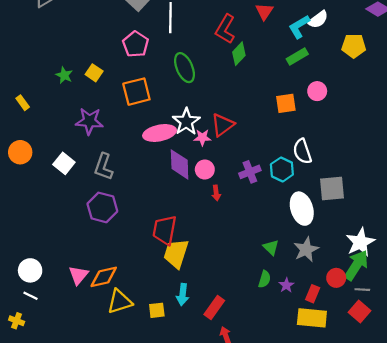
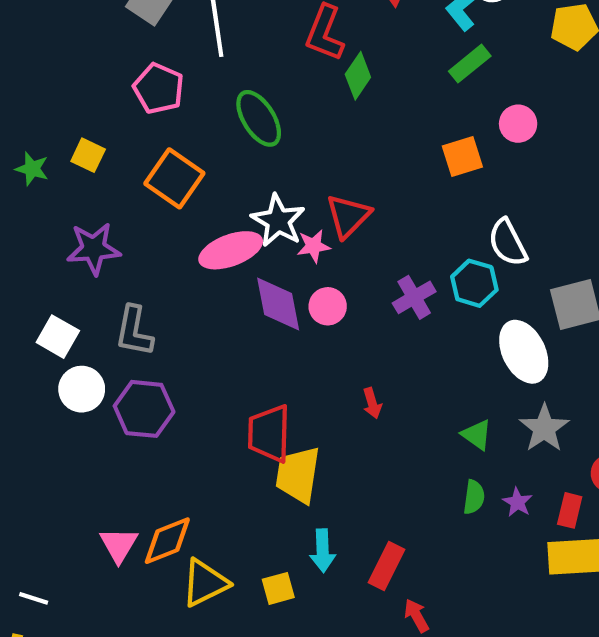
orange square: (136, 92) -> (174, 178), turned -32
red arrow: (216, 193) -> (372, 403), moved
white circle: (30, 270) -> (82, 389), moved

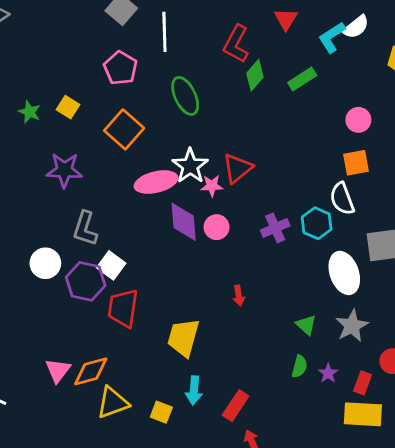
green rectangle: (470, 64) -> (302, 79), moved
orange square: (462, 156) -> (356, 163), moved
white square: (58, 337) -> (111, 265), moved
red trapezoid: (269, 434) -> (123, 308), moved
yellow square: (278, 588) -> (161, 412), turned 30

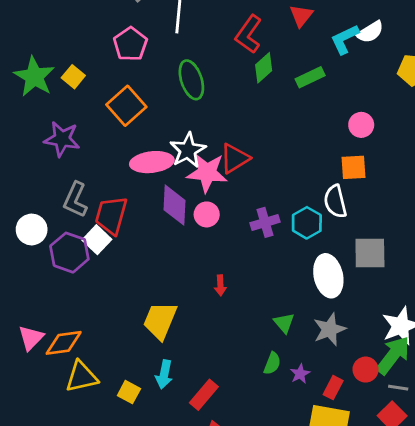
green star: (29, 112) -> (34, 77), size x1.8
pink star: (212, 186) -> (207, 173), size x1.8
red trapezoid: (123, 308) -> (111, 215), moved

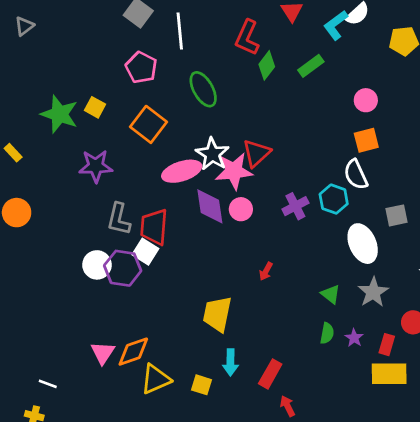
white circle: (32, 229) -> (97, 265), moved
gray square: (370, 253) -> (396, 215), size x0.7
red arrow: (220, 285) -> (266, 271), turned 42

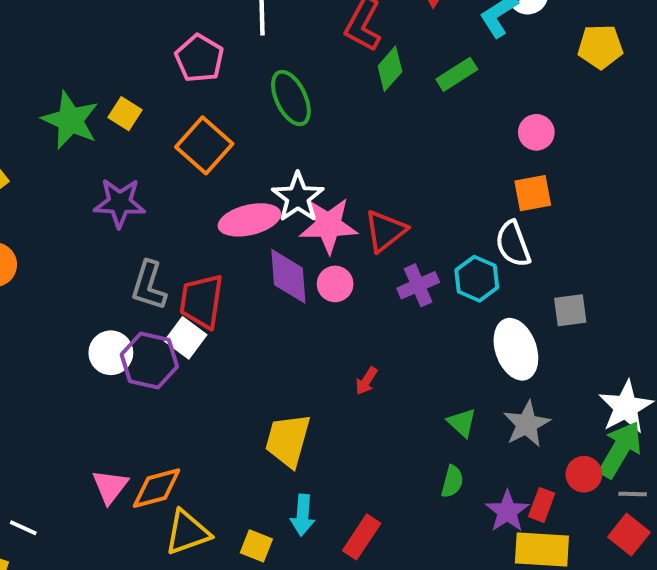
red triangle: (256, 153) -> (385, 231), moved
purple star: (354, 338) -> (507, 511), moved, size x1.5

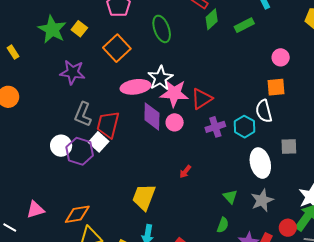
pink triangle: (110, 486) -> (35, 210), moved, turned 30

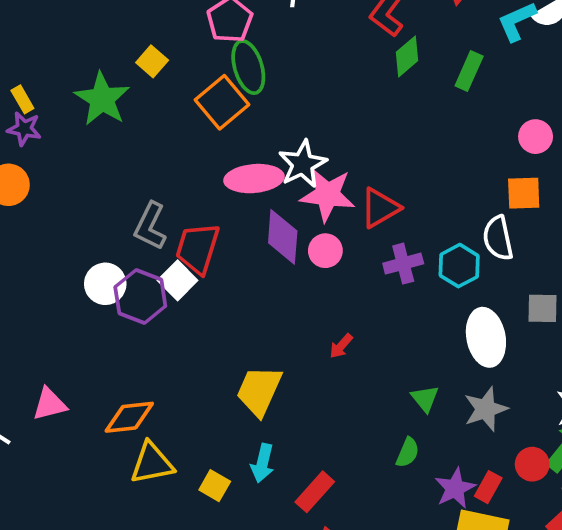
green rectangle: (244, 25) -> (469, 71), turned -42
green star: (52, 29) -> (102, 99), moved
green ellipse: (162, 29) -> (248, 67), moved
purple star: (73, 72) -> (24, 129), moved, size x0.7

